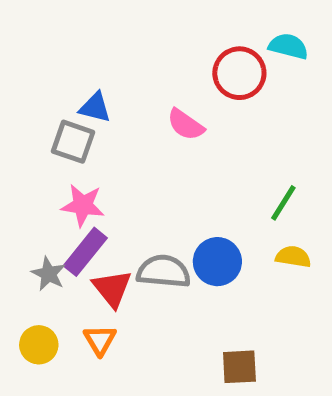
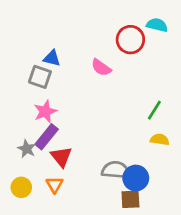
pink star: (83, 205) -> (45, 111), turned -30
blue circle: (217, 262) -> (136, 178), moved
gray semicircle: (164, 271) -> (116, 170), moved

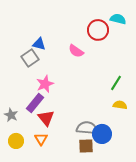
gray square: (40, 77) -> (30, 58), turned 36
pink star: (45, 111) -> (45, 84), moved
gray star: (27, 149) -> (11, 115), moved
brown square: (130, 199) -> (86, 146), moved

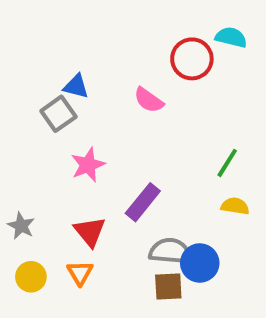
purple rectangle: (35, 103) -> (143, 202), moved

